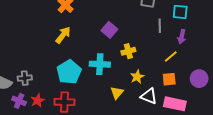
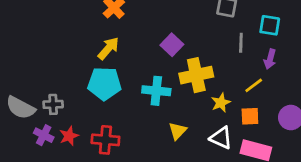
yellow cross: (128, 51) -> (196, 75), size x1.6
cyan pentagon: (69, 72) -> (104, 83), moved, turned 30
yellow star: (137, 77) -> (221, 103), moved

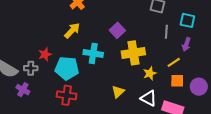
cyan pentagon: (104, 83) -> (67, 68), moved
cyan cross: (156, 91) -> (93, 53), moved
orange square: (250, 116) -> (177, 81), moved
red star: (69, 136) -> (45, 54), moved

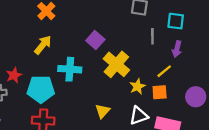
yellow cross: (133, 53) -> (116, 64), turned -35
orange square: (177, 81) -> (160, 92), moved
white triangle: (149, 98) -> (139, 116), turned -42

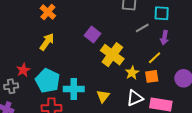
gray line: (152, 36) -> (142, 28), turned 64
cyan cross: (70, 69) -> (74, 89), moved
cyan pentagon: (41, 89) -> (48, 81), turned 30

